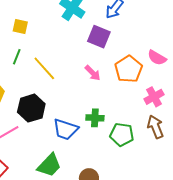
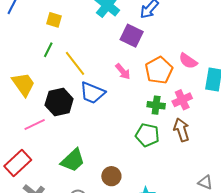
green cross: (95, 118) -> (156, 105), moved
blue trapezoid: (65, 129) -> (92, 93), moved

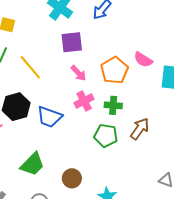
purple square: (132, 36) -> (72, 42), moved, turned -30
blue trapezoid: (92, 93) -> (49, 117), moved
pink cross: (182, 100) -> (84, 101), moved
brown arrow: (182, 130) -> (140, 129), turned 55

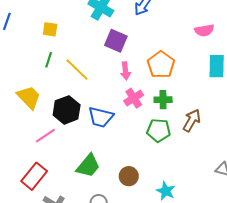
purple square: (72, 42) -> (116, 41), turned 35
pink semicircle: (143, 60) -> (204, 30), moved, turned -36
pink arrow: (78, 73) -> (125, 71), turned 42

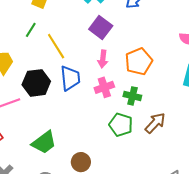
blue trapezoid: (101, 117) -> (70, 78), moved, turned -124

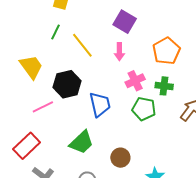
pink arrow: (103, 59) -> (119, 52), moved
blue trapezoid: (70, 78) -> (100, 104), moved
green pentagon: (121, 125) -> (144, 109), moved

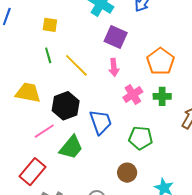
green line: (56, 32) -> (48, 55), turned -35
yellow trapezoid: (31, 67) -> (28, 93), turned -36
green pentagon: (144, 109) -> (140, 138), moved
green trapezoid: (82, 142) -> (71, 147), moved

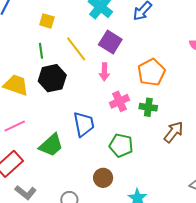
yellow line: (76, 65) -> (76, 49), moved
black hexagon: (66, 106) -> (52, 78), moved
pink line: (44, 131) -> (15, 126), moved

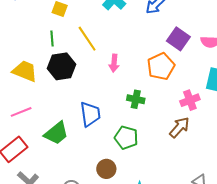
purple square: (110, 42) -> (178, 39), moved
pink cross: (119, 101) -> (190, 100), moved
green cross: (148, 107) -> (136, 99), moved

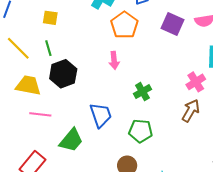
yellow line: (87, 39) -> (18, 48), moved
orange pentagon: (161, 66) -> (124, 25), moved
green cross: (136, 99) -> (142, 92), turned -30
pink line: (21, 112) -> (40, 114), moved, turned 40

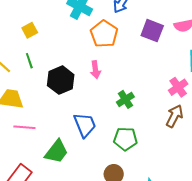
yellow square: (50, 18) -> (30, 30), turned -35
black hexagon: (63, 74) -> (61, 80), moved

